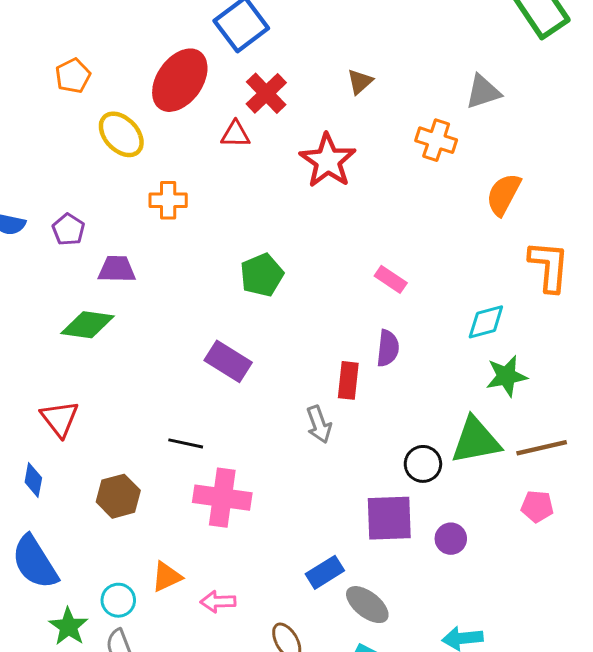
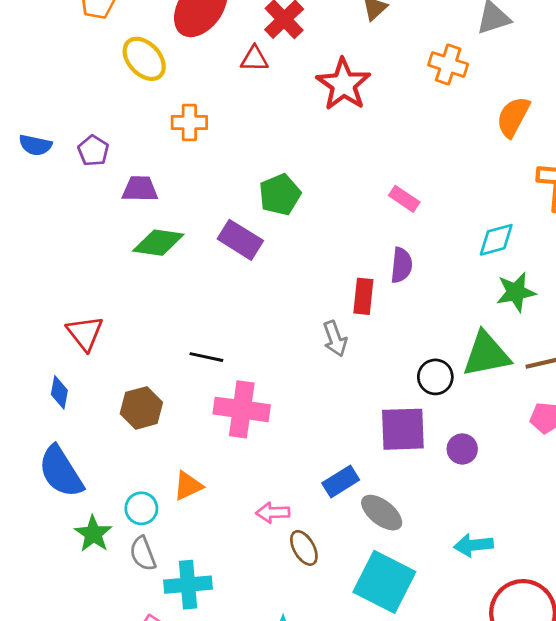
green diamond: (88, 325) -> (158, 243), moved
purple rectangle: (228, 361) -> (240, 240), moved
pink arrow: (218, 602) -> (273, 513), moved

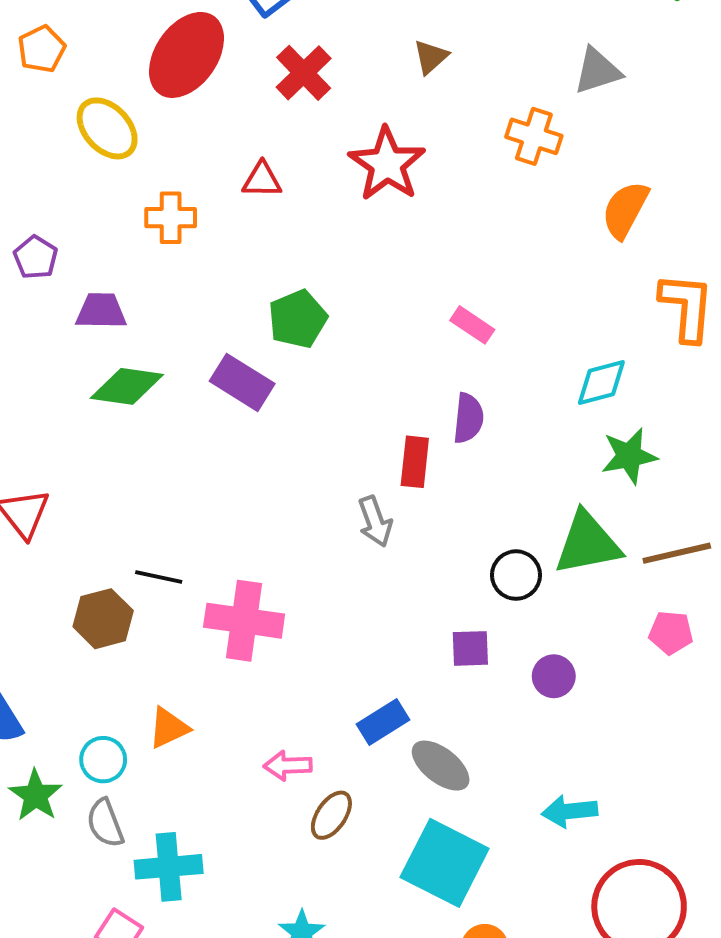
red triangle: (254, 59) -> (262, 180), moved
black line: (206, 357) -> (159, 577), moved
purple square: (403, 429) -> (470, 648), size x0.6
brown ellipse: (304, 548) -> (331, 815), turned 64

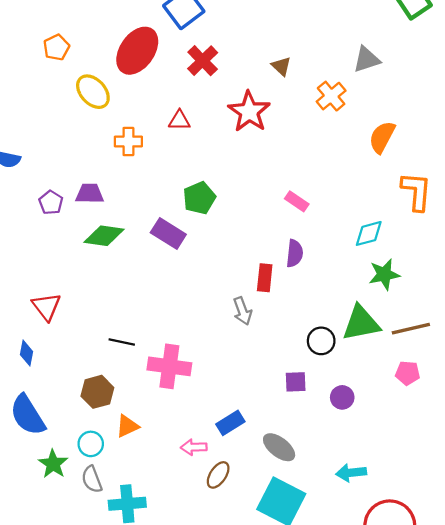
brown triangle: (431, 57) -> (281, 66), moved, turned -35
orange cross: (534, 136) -> (331, 96), turned 32
purple pentagon: (36, 257) -> (51, 202), moved
brown hexagon: (103, 619) -> (97, 392), moved
blue rectangle: (383, 722) -> (230, 423), moved

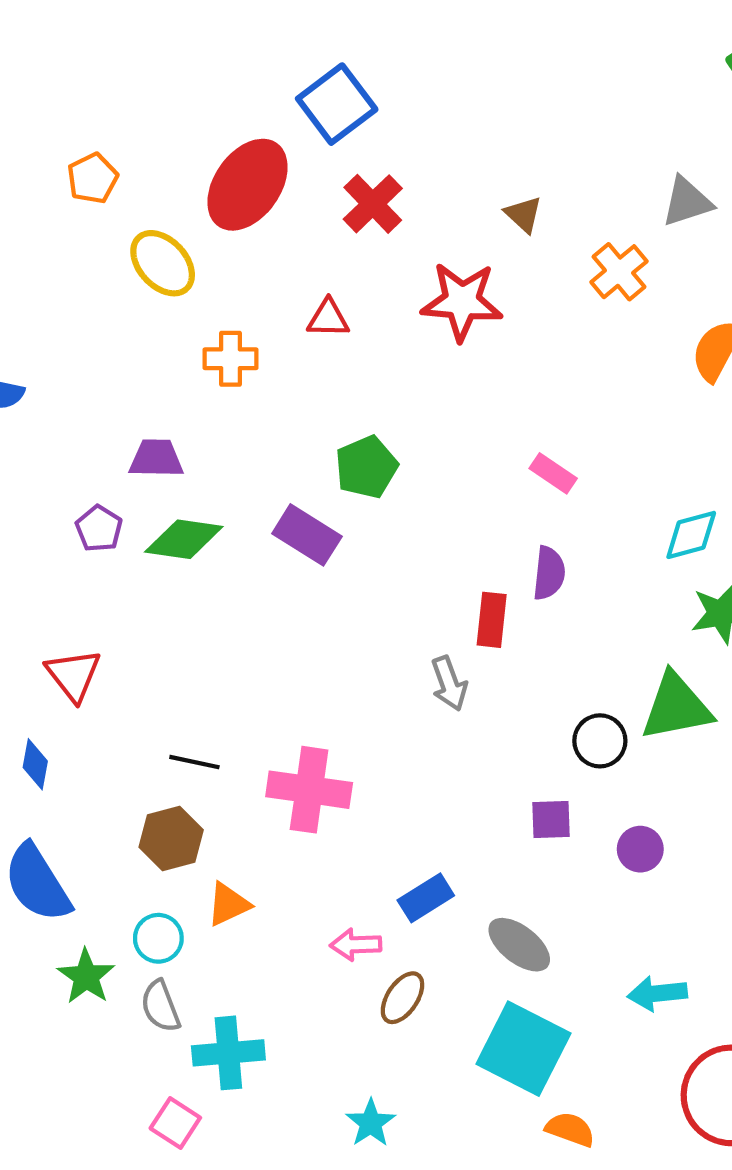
red star: (249, 112) -> (462, 301), turned -30
purple pentagon: (51, 202) -> (99, 529), moved
black line: (122, 342) -> (194, 762), moved

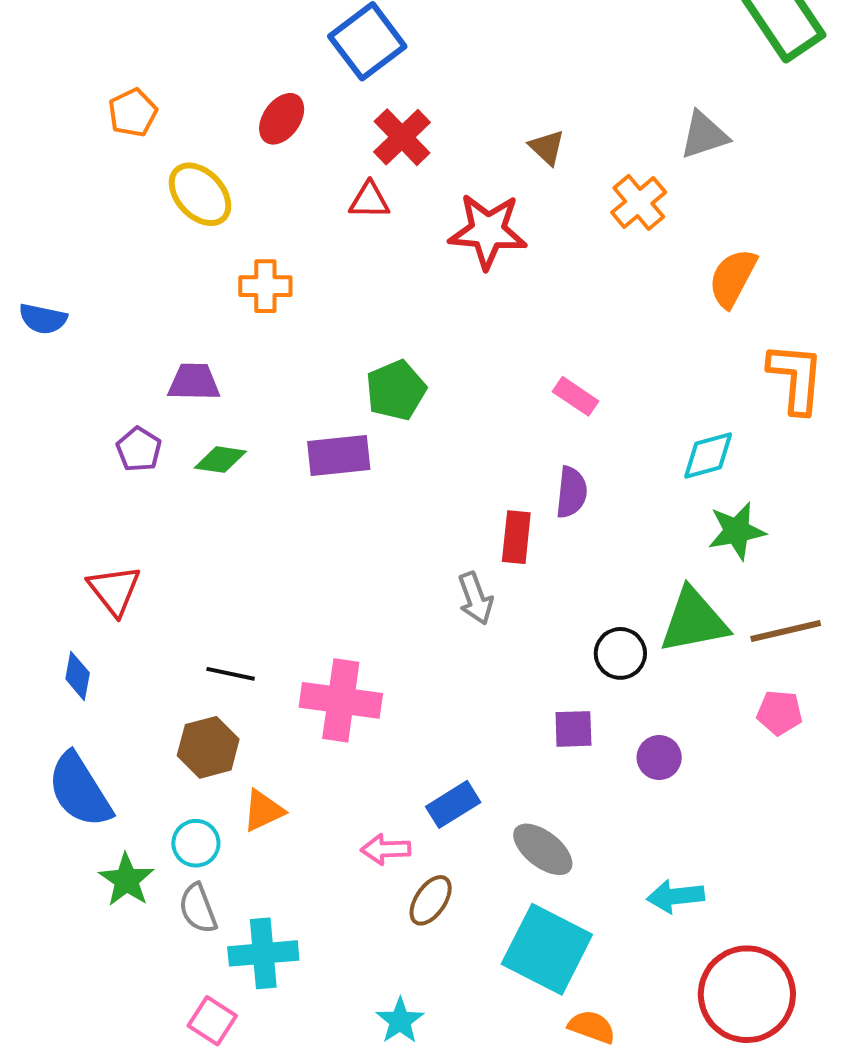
red ellipse: (248, 185) -> (282, 119), size x0.6
red triangle: (328, 318) -> (369, 200), moved
purple rectangle: (307, 535) -> (339, 455), turned -38
green diamond: (184, 539) -> (220, 460), size x0.7

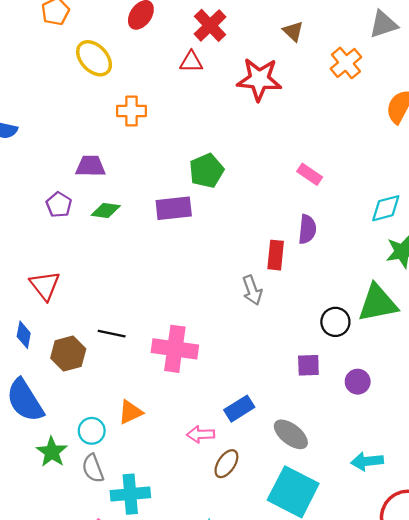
brown hexagon: (208, 747) -> (68, 354), moved

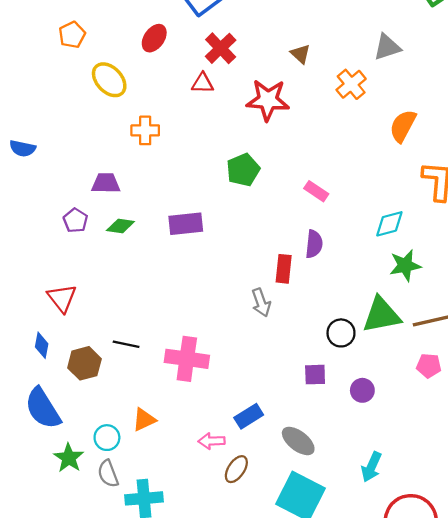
green pentagon: (207, 171) -> (243, 170), moved
cyan arrow: (367, 461) -> (371, 467), turned -60

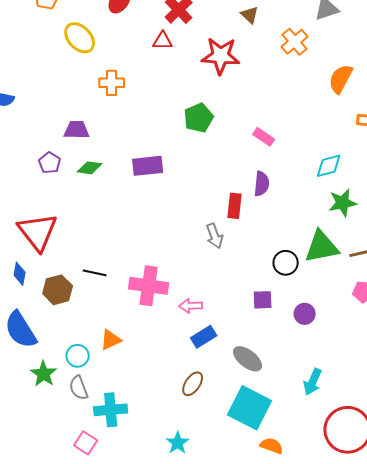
red triangle: (62, 298) -> (38, 232), size x1.5
pink arrow: (212, 441) -> (191, 306), moved

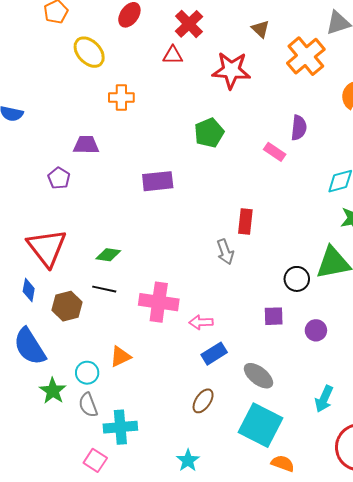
orange cross: (295, 42) -> (306, 56), size x1.4
green diamond: (90, 168) -> (108, 255), moved
purple semicircle: (262, 184) -> (299, 128), moved

